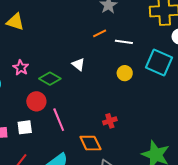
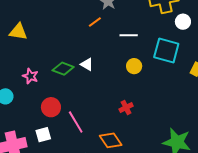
orange line: (100, 33) -> (95, 22), moved
green diamond: (50, 79) -> (63, 69), moved
red cross: (110, 121) -> (126, 108), moved

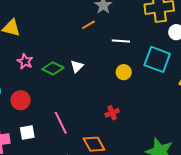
white triangle: (87, 64) -> (77, 66), turned 40
pink star: (30, 76) -> (25, 61), moved
red circle: (51, 107) -> (21, 100), moved

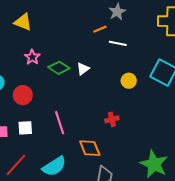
white line: (121, 41) -> (118, 43), moved

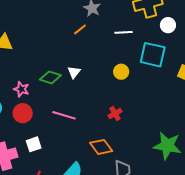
white line: (118, 43) -> (123, 32), moved
pink star: (32, 57) -> (21, 89), moved
pink line: (60, 123) -> (64, 115), moved, turned -40

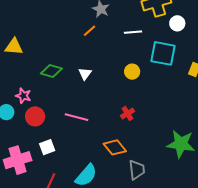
green diamond: (50, 77) -> (51, 71), moved
pink star: (21, 89) -> (23, 96), moved

